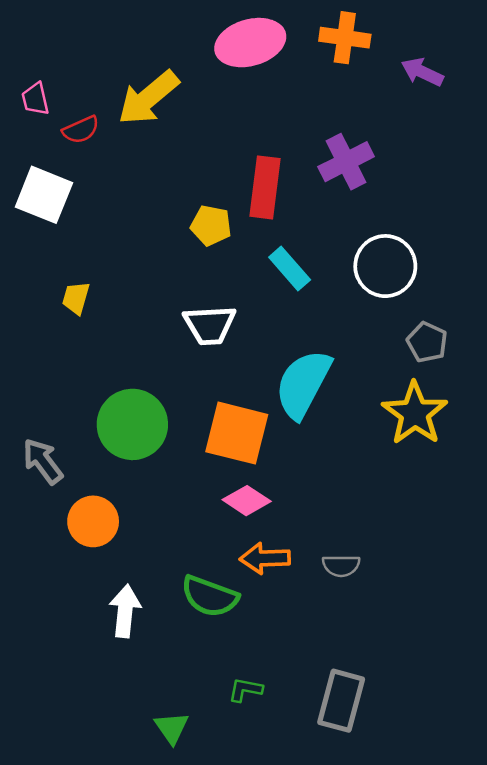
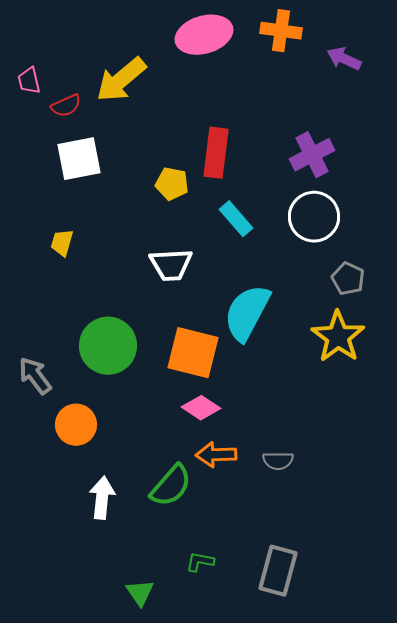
purple cross: (346, 162) -> (312, 155), moved
white square: (44, 195) -> (79, 159), moved, turned -33
green semicircle: (210, 596) -> (171, 486), turned -69

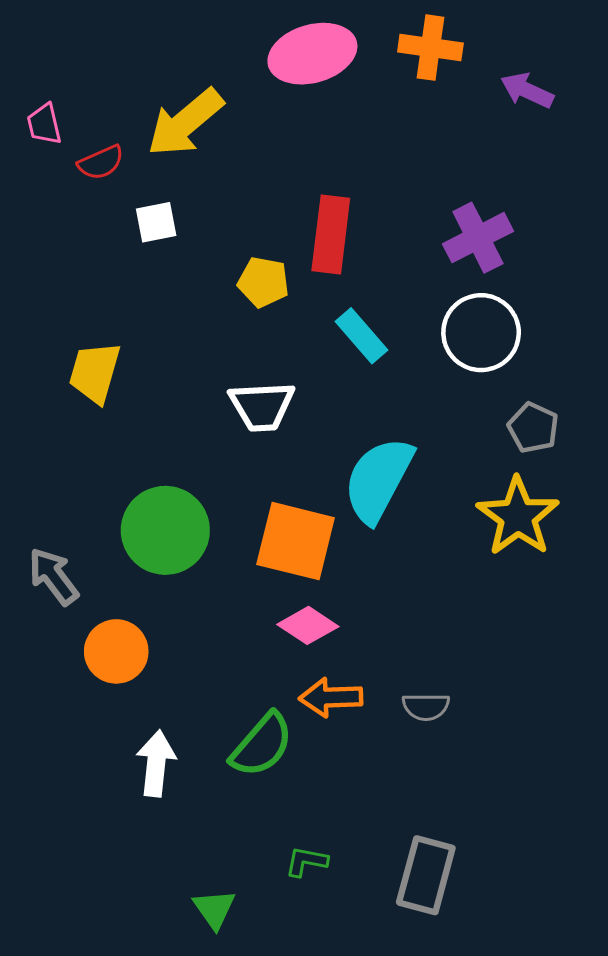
white square: (79, 159) -> (156, 222), moved, size x0.6
yellow trapezoid: (62, 243) -> (95, 372), size x1.5

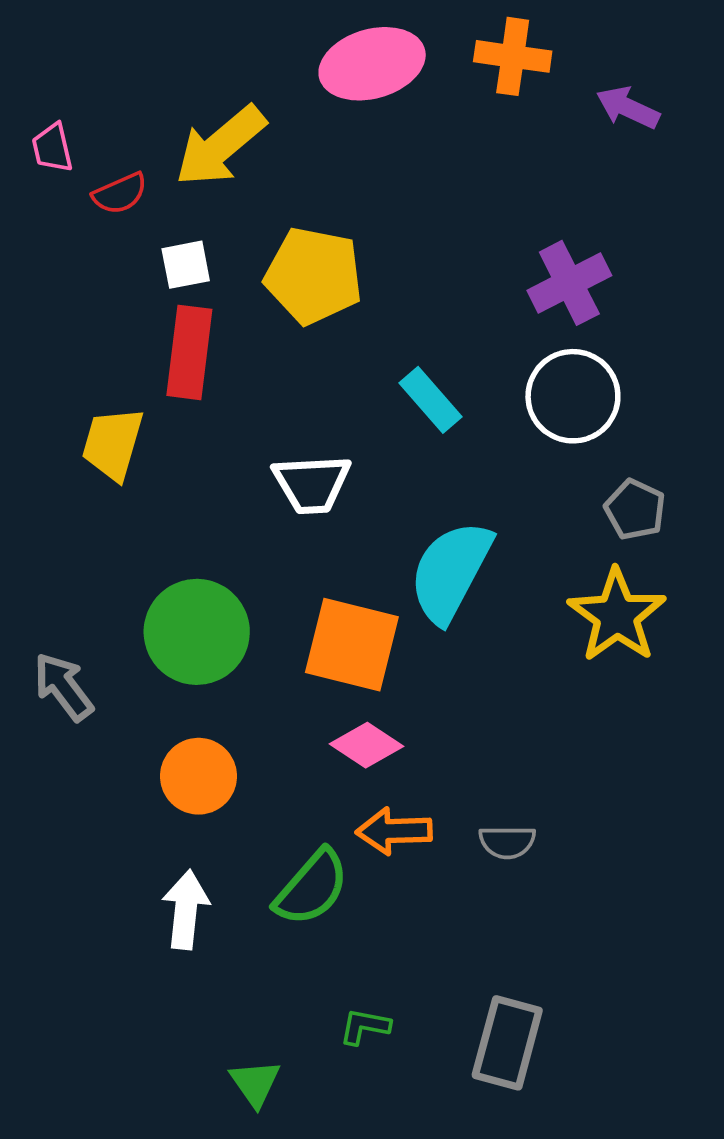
red rectangle: (331, 235) -> (189, 352), moved
yellow pentagon: (263, 282) -> (314, 276), moved, size x1.6
orange circle: (116, 651) -> (199, 776), moved

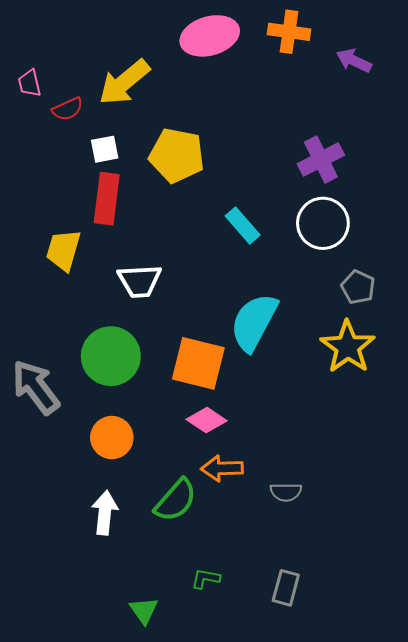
white trapezoid: (312, 484) -> (140, 281), moved
gray arrow: (63, 687) -> (36, 387), size x1.4
gray semicircle: (507, 842) -> (286, 492), moved
gray rectangle: (507, 1043) -> (286, 588), size x0.7

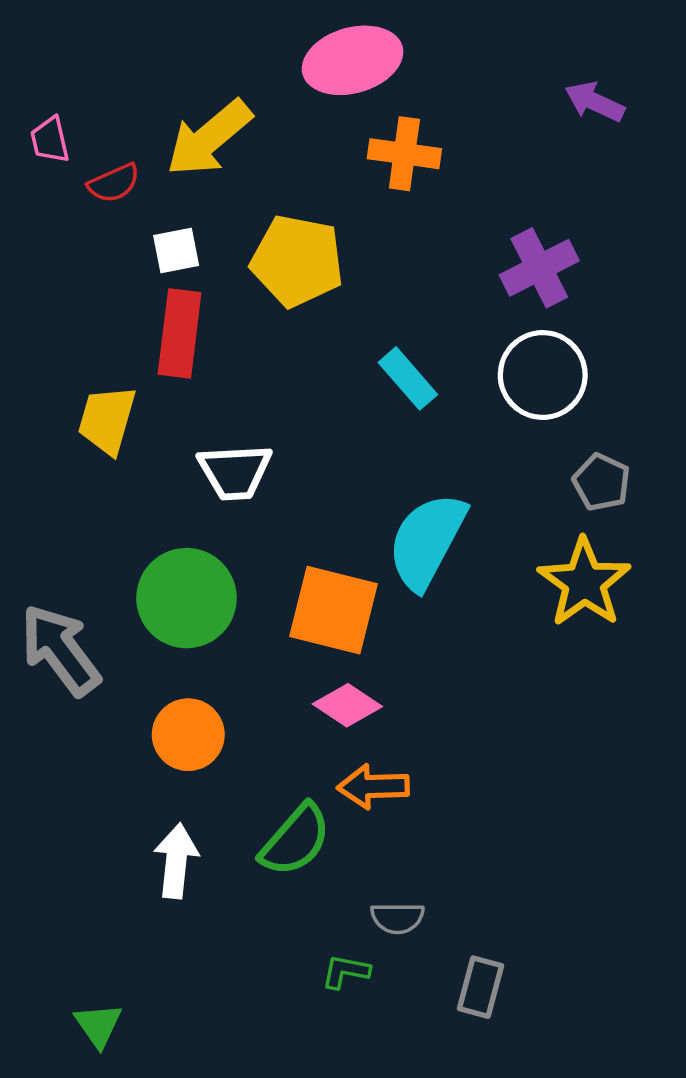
orange cross: (289, 32) -> (404, 154), moved
gray semicircle: (286, 492) -> (397, 918), moved
green triangle: (144, 611) -> (98, 1025), moved

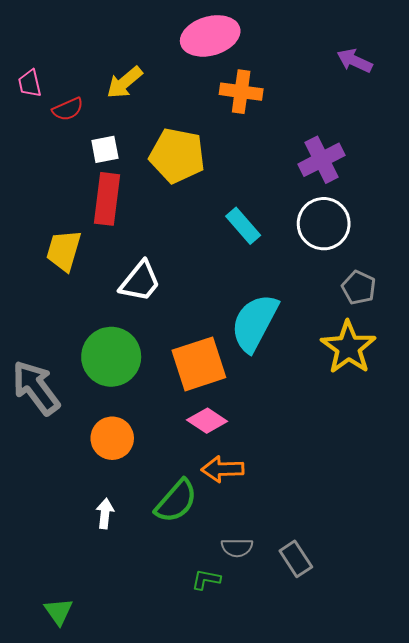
yellow arrow: (209, 138) -> (125, 82), size x0.7
white trapezoid: (235, 472) -> (140, 281), turned -48
orange square: (333, 610) -> (199, 364), turned -32
white arrow: (176, 861) -> (105, 513), size x0.7
gray rectangle: (480, 987) -> (296, 559), moved, turned -48

